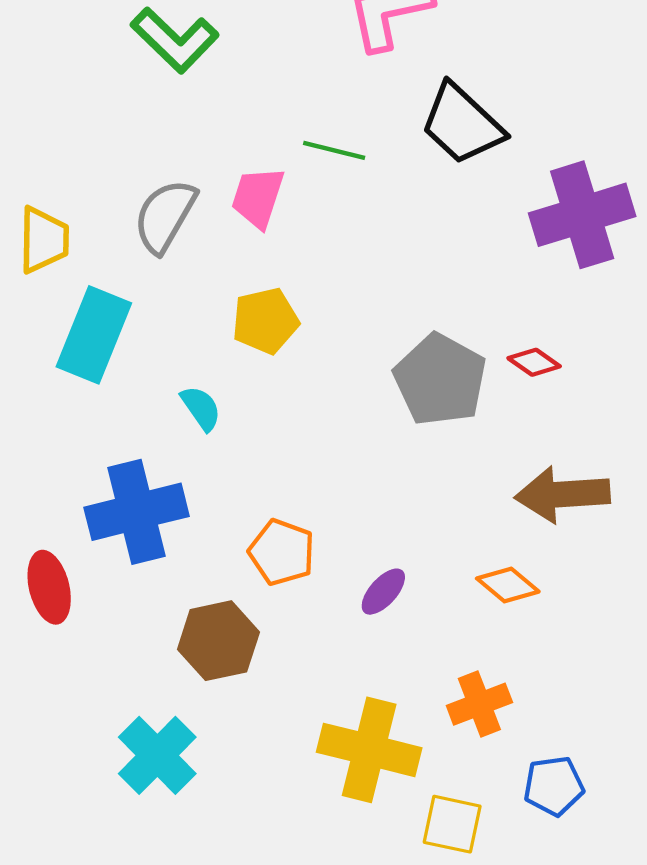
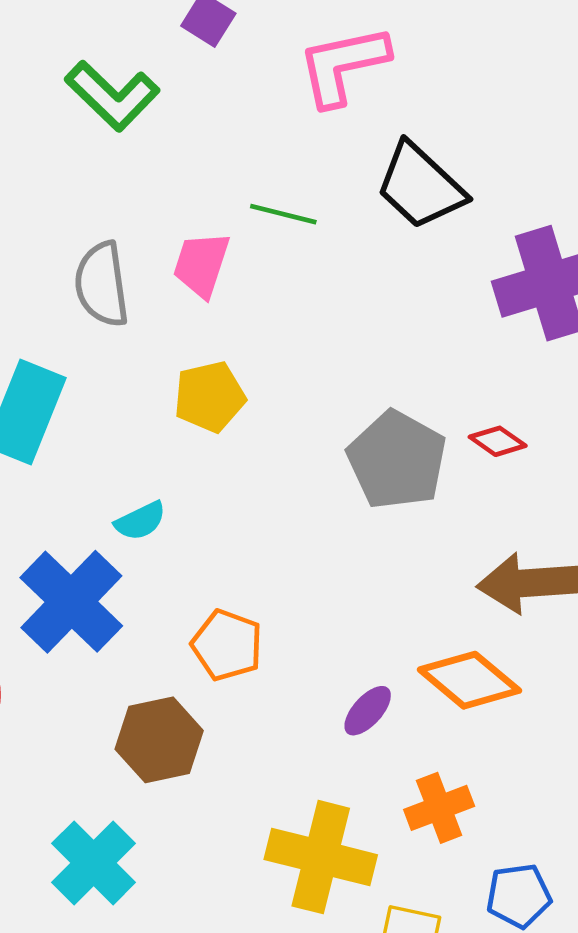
gray semicircle: (165, 216) -> (102, 284), turned -38
cyan semicircle: (201, 408) -> (140, 521), moved, turned 99
blue cross: (137, 512) -> (71, 602), turned -32
orange diamond: (508, 585) -> (470, 680), size x1.5
purple ellipse: (383, 592) -> (368, 711), moved

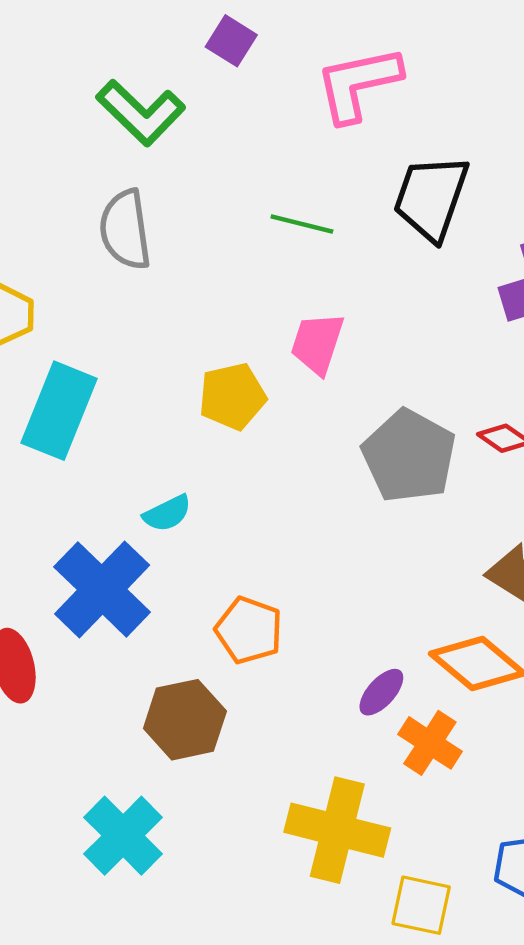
black trapezoid: (420, 186) -> (431, 198), turned 66
pink trapezoid: (201, 264) -> (317, 343), moved
gray semicircle: (102, 284) -> (125, 230), moved
orange cross: (439, 808) -> (430, 743), moved, turned -36

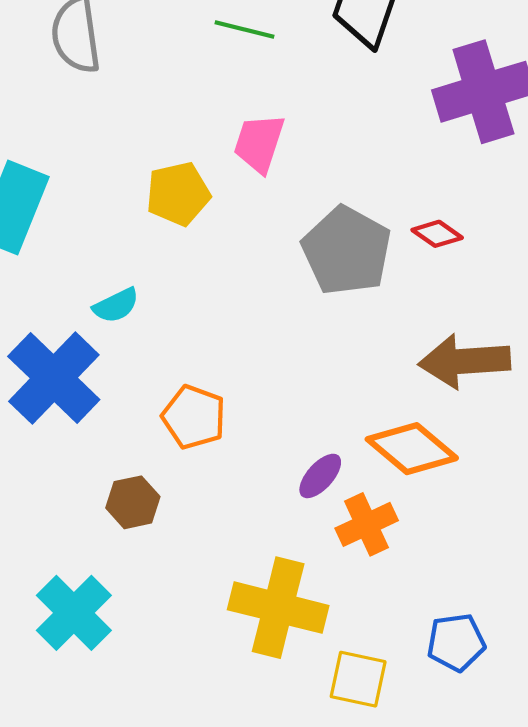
brown hexagon: (185, 720) -> (133, 502), size x0.7
orange cross: (430, 743) -> (367, 524), turned 32

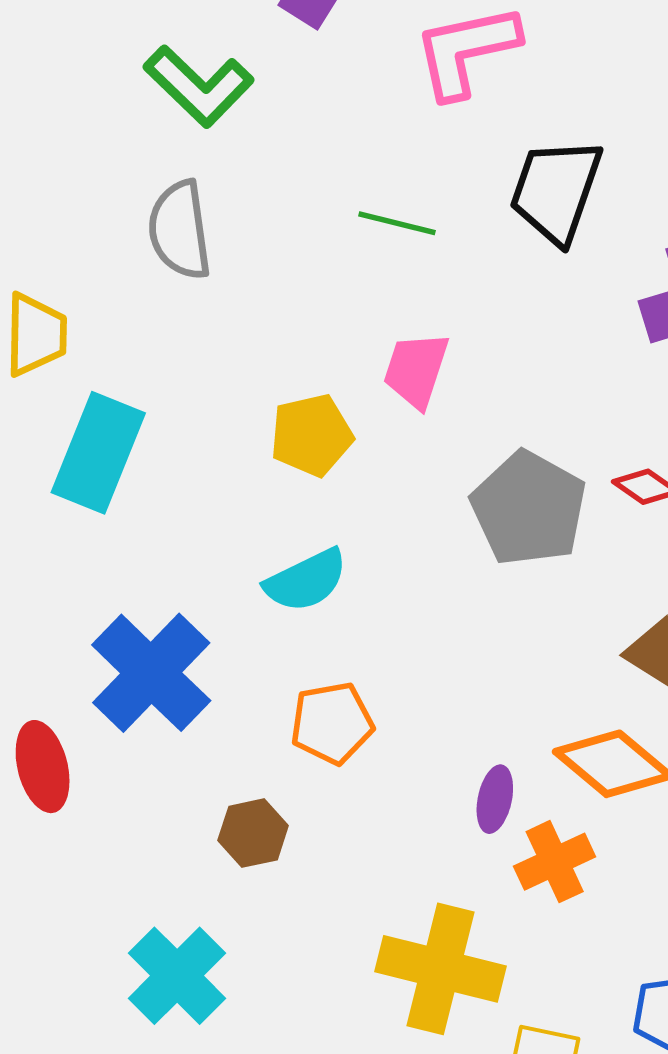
cyan semicircle: (116, 305) -> (306, 580), moved, size x1.4
orange pentagon: (194, 417) -> (332, 723), turned -30
purple ellipse: (320, 476) -> (495, 799), turned -30

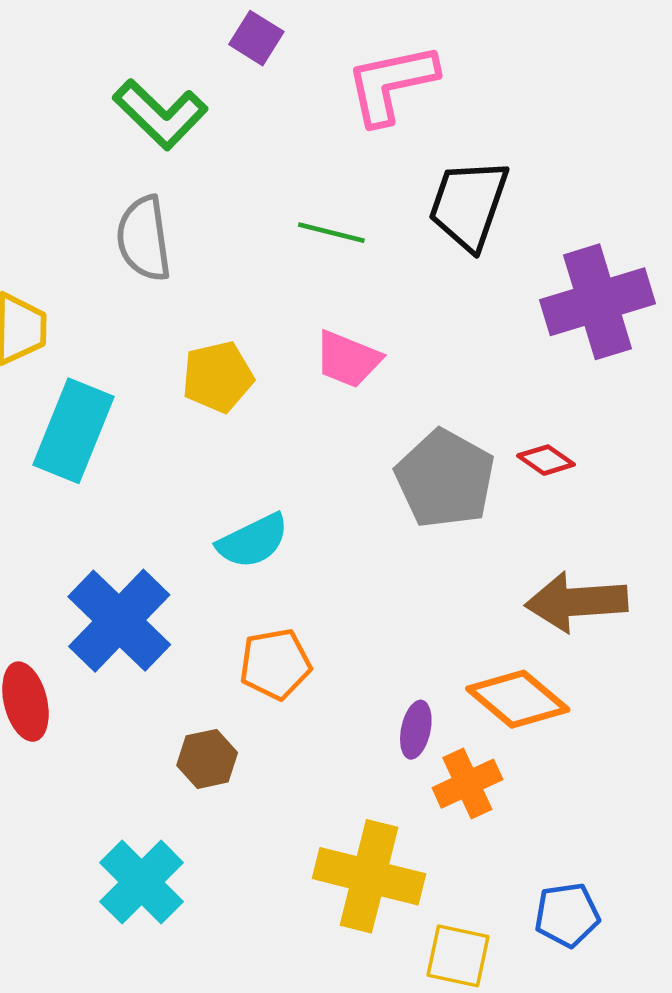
pink trapezoid: (416, 370) -> (348, 359), turned -86
yellow pentagon: (311, 435) -> (218, 377), moved

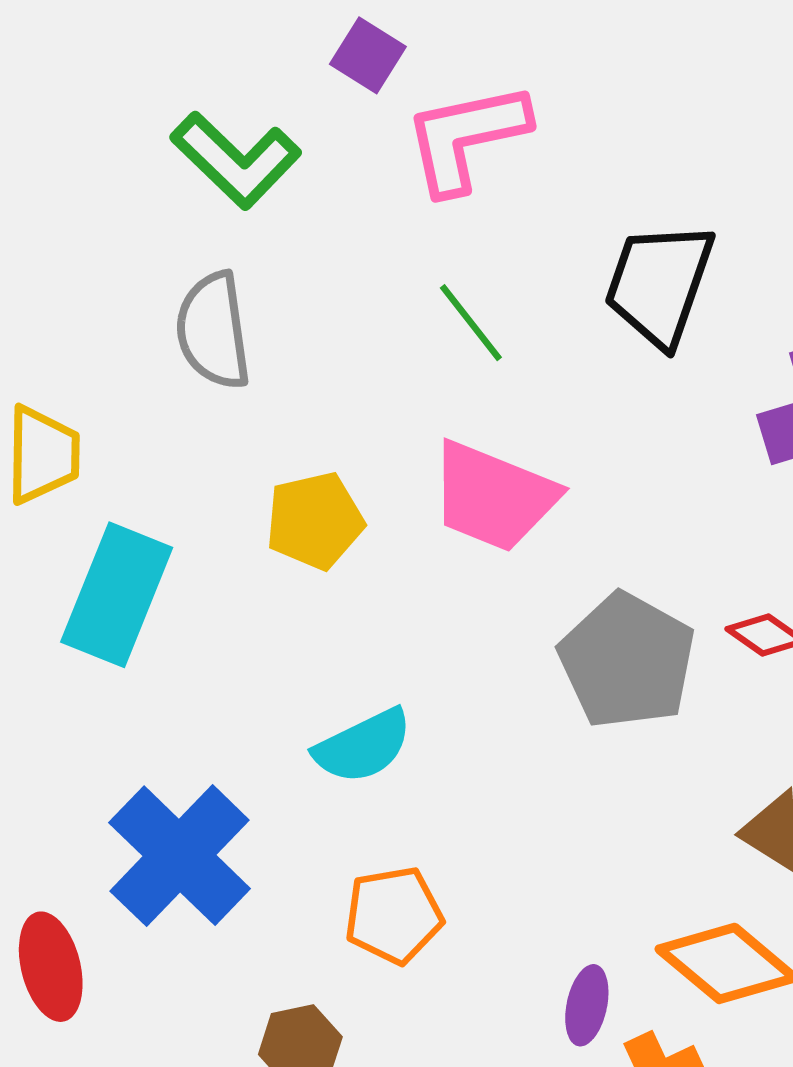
pink L-shape: (391, 84) -> (466, 138), moved
green line: (331, 233) -> (471, 323), turned 38
pink trapezoid: (348, 359) -> (493, 497), size x1.4

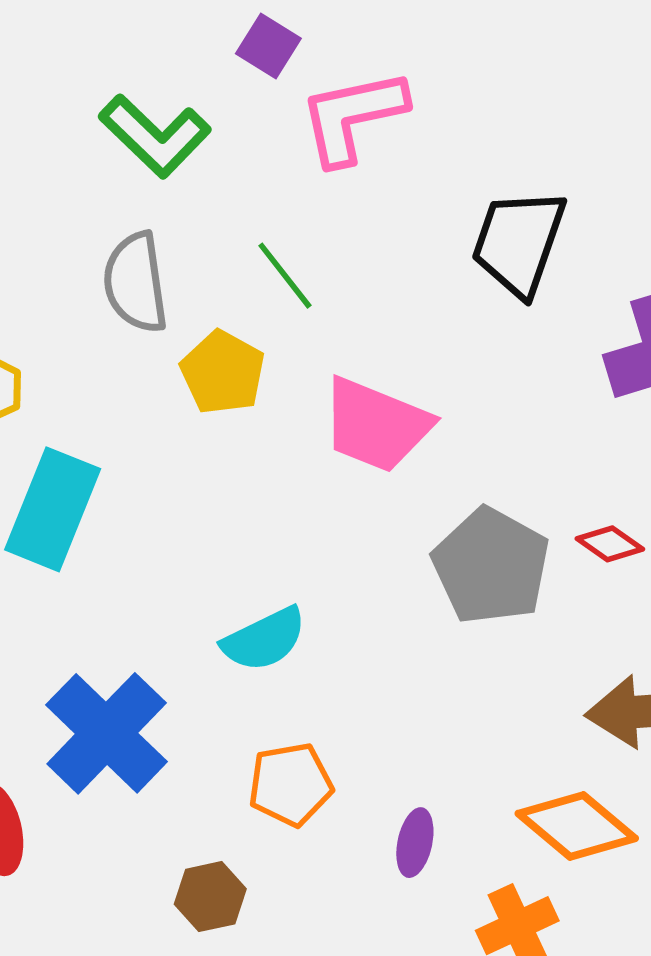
green line: (471, 323) -> (285, 276), moved
yellow pentagon: (315, 521) -> (223, 372), moved, turned -30
purple ellipse: (587, 1005) -> (415, 843), moved

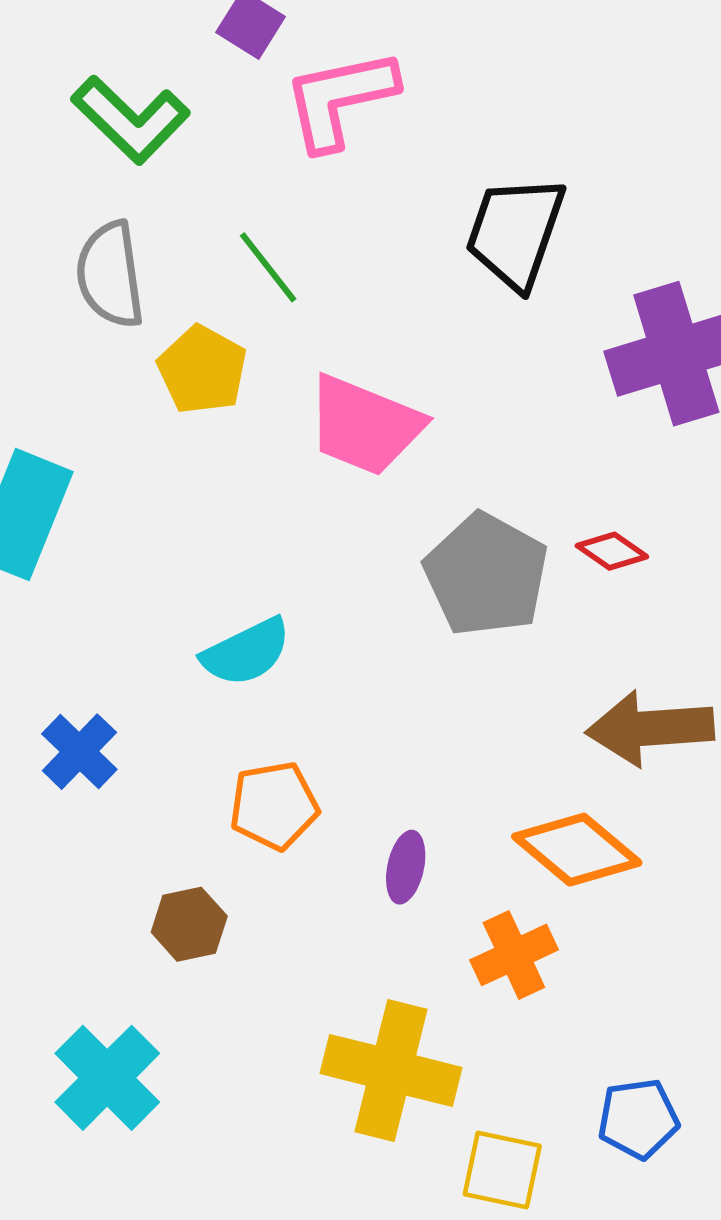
blue cross: (107, 733) -> (79, 752), size x0.6

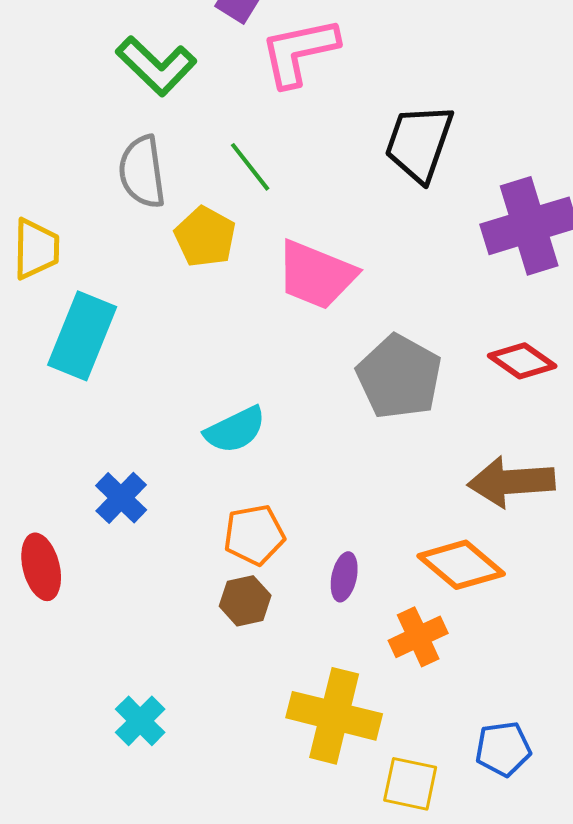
red diamond: (612, 551) -> (522, 361), moved, size x1.4
brown hexagon: (189, 924) -> (245, 601), moved
cyan cross: (107, 1078) -> (140, 721), size x0.7

